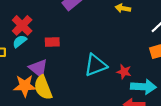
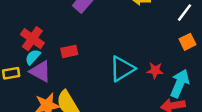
purple triangle: (38, 68) -> (40, 71), moved
cyan arrow: (143, 87) -> (180, 83), turned -60

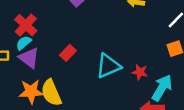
red rectangle: (69, 51) -> (68, 53), moved, turned -42

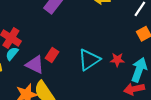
purple triangle: (29, 58) -> (35, 65), moved

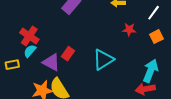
red star: (117, 60) -> (129, 30), moved

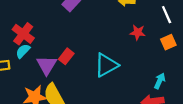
white line: (154, 13) -> (167, 15), turned -63
purple triangle: (51, 62) -> (47, 65), turned 30
cyan arrow: (151, 71) -> (160, 81), size x0.6

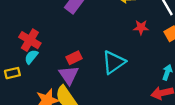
red rectangle: (66, 56) -> (74, 58), turned 32
purple triangle: (47, 65) -> (69, 75), moved

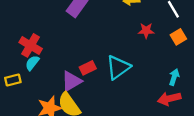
red rectangle: (74, 58) -> (88, 68), moved
purple triangle: (69, 75) -> (72, 81), turned 35

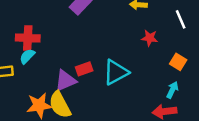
orange square: (178, 37) -> (178, 62), moved, turned -35
red cross: (31, 45) -> (28, 38), turned -35

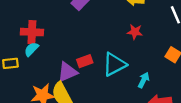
red star: (150, 38) -> (135, 32), moved
cyan arrow: (172, 90) -> (144, 80), moved

